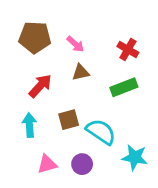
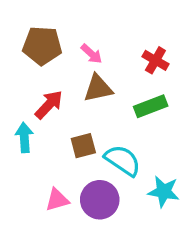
brown triangle: (81, 72) -> (98, 88), size x1.4
cyan arrow: (29, 125) -> (24, 137), moved
purple circle: (82, 164) -> (100, 200), size x1.5

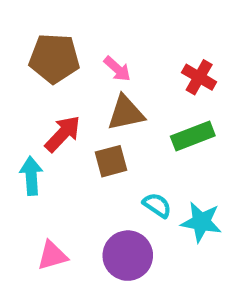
brown square: (83, 146) -> (111, 161), moved
cyan semicircle: (123, 160) -> (157, 205), size x0.6
cyan star: (164, 192) -> (201, 222), moved
pink triangle: (57, 200) -> (52, 256), moved

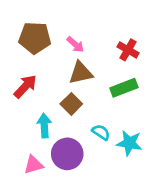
red arrow: (63, 134) -> (25, 86), moved
brown square: (111, 161) -> (71, 104), turned -30
cyan arrow: (31, 176) -> (44, 126), moved
purple circle: (128, 256) -> (67, 154), moved

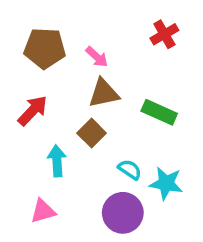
red cross: (128, 50) -> (164, 34), moved, turned 30
green rectangle: (124, 88) -> (159, 112), turned 45
purple circle: (67, 154) -> (123, 213), moved

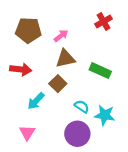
pink arrow: (97, 57) -> (61, 36), turned -80
red arrow: (33, 111) -> (21, 69), turned 54
cyan arrow: (57, 161) -> (36, 101), turned -132
pink triangle: (43, 211) -> (27, 133), turned -42

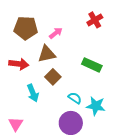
brown triangle: (65, 59) -> (47, 54), moved
cyan arrow: (36, 101) -> (33, 93), turned -66
pink triangle: (27, 133) -> (16, 124), moved

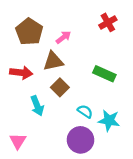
brown pentagon: (26, 28) -> (29, 32), turned 30

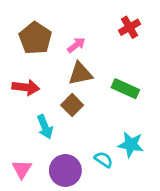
brown triangle: (53, 61) -> (80, 74), moved
cyan semicircle: (85, 111) -> (104, 160), moved
purple circle: (80, 140) -> (65, 170), moved

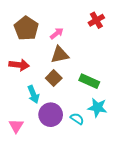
green rectangle: (125, 89) -> (89, 81), moved
purple circle: (65, 170) -> (51, 115), moved

